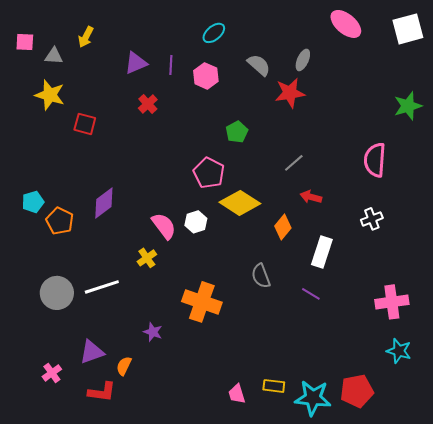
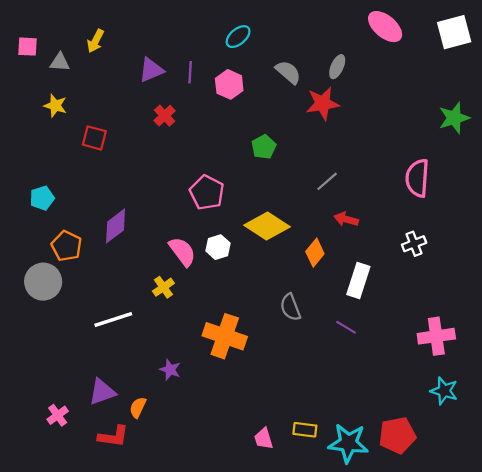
yellow star: (50, 95) -> (55, 106), size x0.7
pink pentagon: (209, 173) -> (207, 193), moved
cyan pentagon: (33, 202) -> (42, 198), moved
gray circle: (57, 293) -> (43, 282), moved

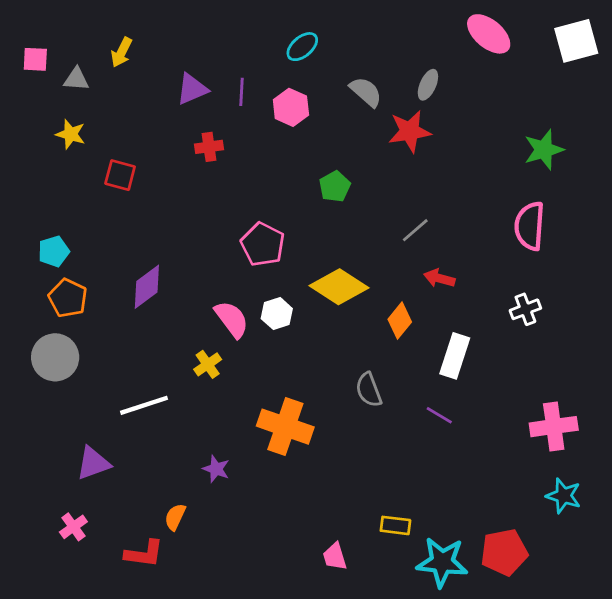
red cross: (165, 116) -> (209, 147), turned 35
green star: (454, 118) -> (544, 150), moved
orange pentagon: (67, 246) -> (68, 298), moved
purple triangle: (102, 392) -> (93, 463), moved
yellow rectangle: (305, 430) -> (395, 525), moved

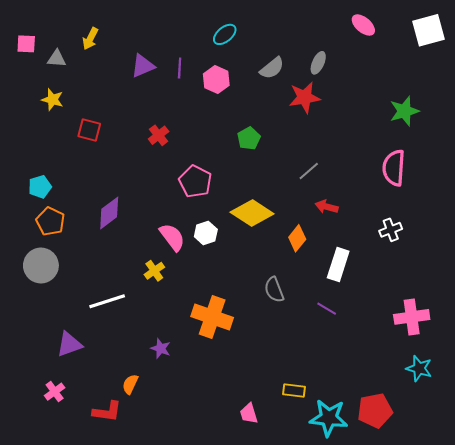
pink ellipse: (489, 34) -> (363, 25), size x0.7
gray semicircle: (366, 92) -> (272, 68), turned 100
red cross: (209, 147) -> (159, 135), moved, turned -30

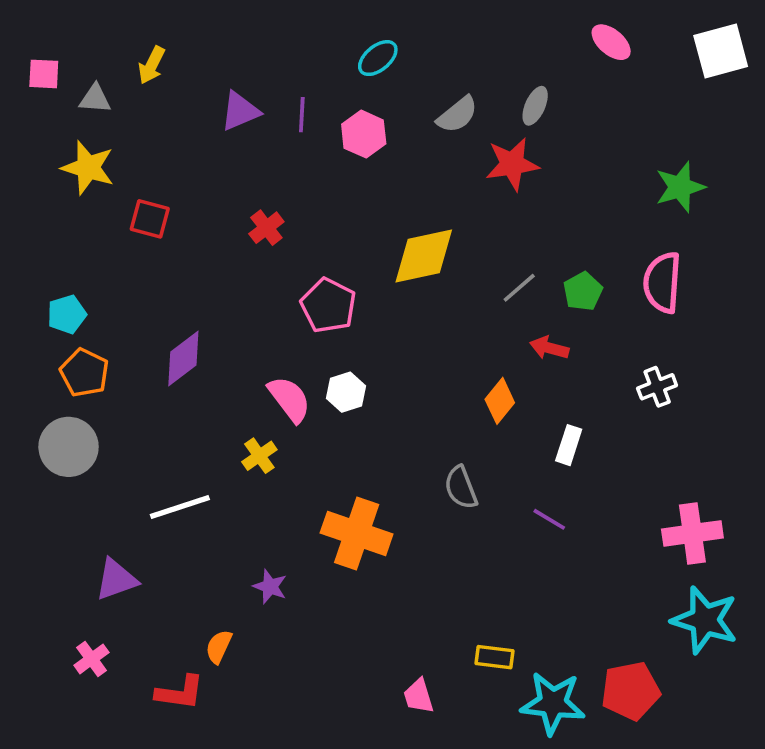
yellow star: (52, 100) -> (88, 168), size x1.4
green pentagon: (249, 138) -> (583, 291), moved
yellow diamond: (252, 213) -> (424, 256), moved, turned -45
white rectangle: (338, 264) -> (569, 445), size x0.7
cyan star: (419, 368) -> (705, 620), size x1.5

